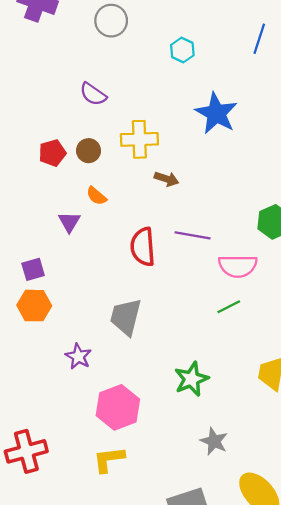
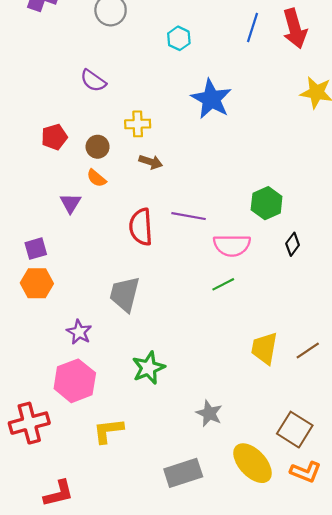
yellow cross: (139, 139) -> (138, 124), size x0.7
brown circle: (89, 151) -> (98, 147), moved
brown arrow: (167, 179) -> (151, 162), moved
green star: (191, 379) -> (148, 368), moved
pink hexagon: (118, 407) -> (75, 381), moved

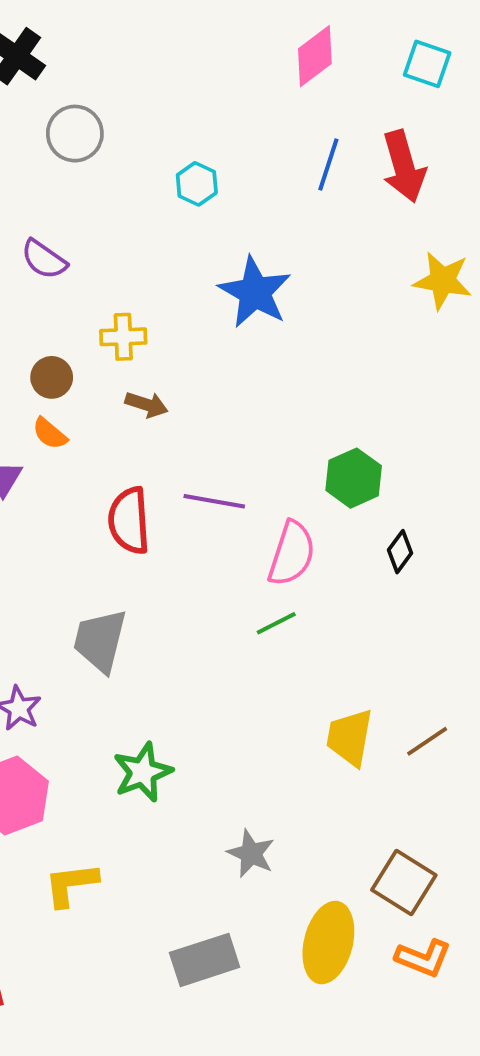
pink semicircle: (232, 245) -> (292, 554), turned -72
yellow ellipse: (253, 463) -> (328, 943), turned 57

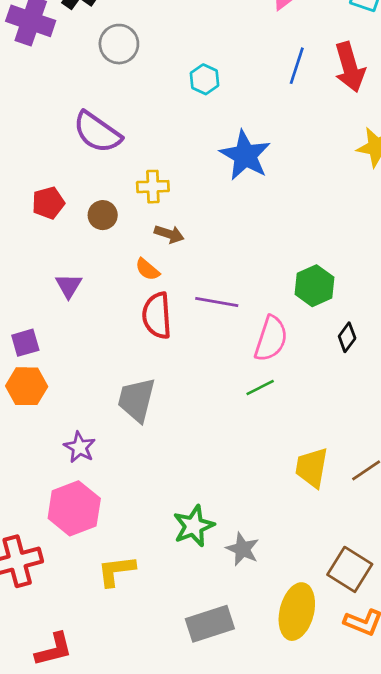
purple semicircle: (44, 259) -> (97, 132), size x1.5
orange semicircle: (50, 434) -> (147, 269), moved
green star: (143, 772) -> (194, 526), moved

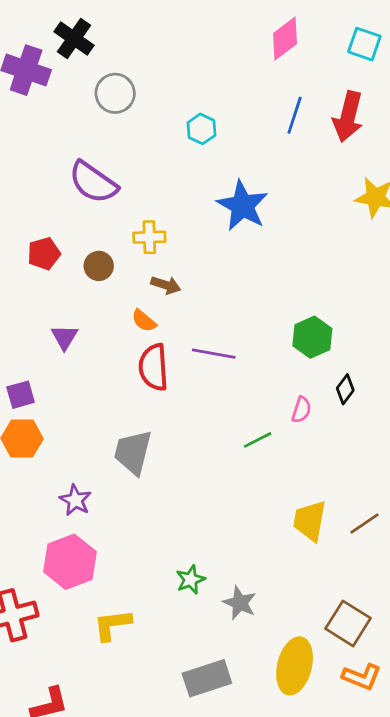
red arrow: (350, 67) -> (348, 117), turned 30
pink semicircle: (271, 339) -> (301, 410), moved, size x0.6
green star: (194, 526) -> (190, 580), size x0.7

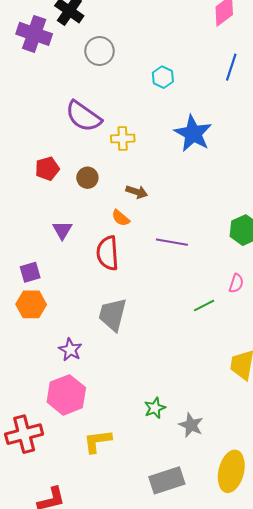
yellow cross: (149, 237) -> (123, 138), moved
red semicircle: (153, 367) -> (108, 253), moved

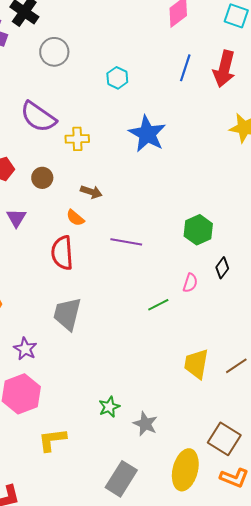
purple triangle: (62, 230) -> (16, 218), moved
gray rectangle: (167, 480) -> (121, 479), turned -40

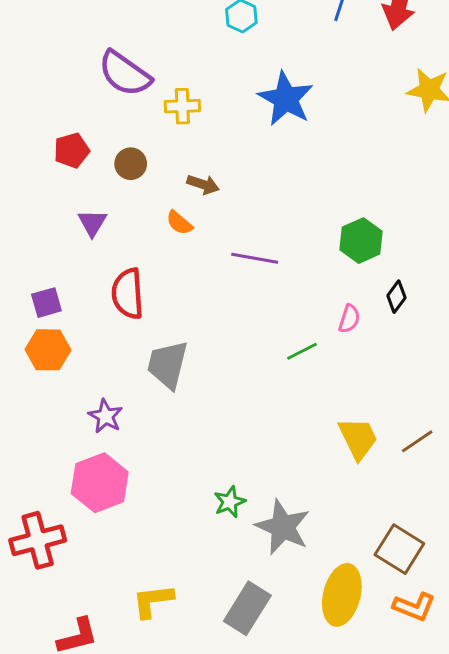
red semicircle: (62, 253) -> (128, 294), moved
yellow trapezoid: (196, 364) -> (358, 438), turned 144
gray star: (145, 424) -> (283, 527), size x1.5
yellow L-shape: (52, 440) -> (153, 601), moved

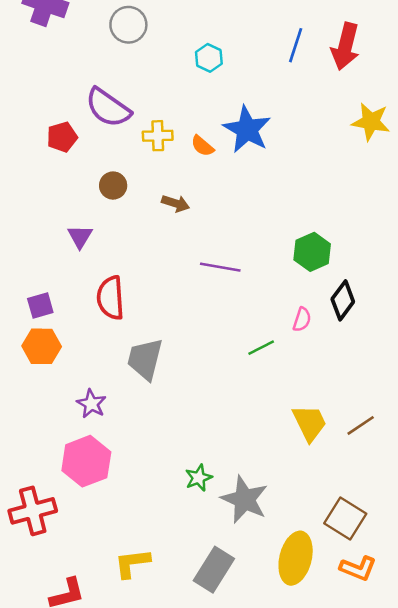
red pentagon: (72, 150) -> (62, 137), moved
orange semicircle: (179, 223) -> (202, 146), moved
black diamond: (396, 297) -> (343, 300), size x1.4

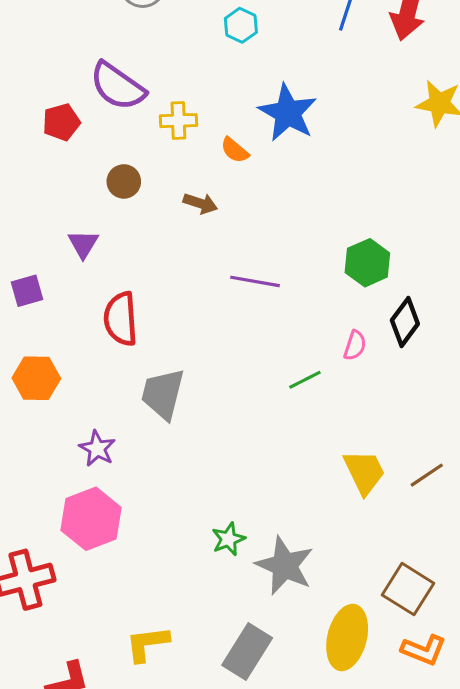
orange semicircle: (202, 146) -> (235, 150), moved
purple square: (40, 305) -> (27, 291), moved

